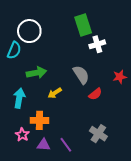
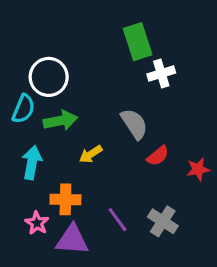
white circle: (29, 31) -> (49, 77), moved
cyan semicircle: (14, 50) -> (23, 109), moved
red star: (120, 77) -> (198, 169), moved
purple triangle: (44, 145) -> (72, 240), size x1.5
purple line: (66, 145) -> (118, 220), moved

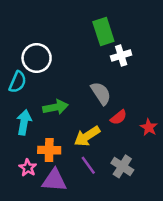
green arrow: (60, 121) -> (55, 107), moved
yellow arrow: (91, 154) -> (87, 136), moved, size x1.5
red star: (198, 169) -> (149, 127), turned -30

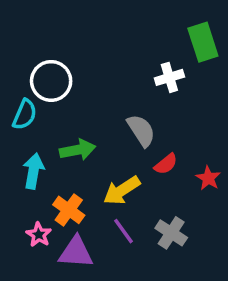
green rectangle: (103, 32) -> (203, 42), moved
orange cross: (49, 150) -> (69, 210), turned 35

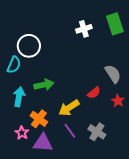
white cross: (169, 77) -> (84, 29), moved
gray semicircle: (141, 130) -> (113, 74), moved

